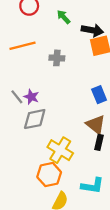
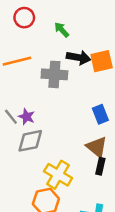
black arrow: (92, 30) -> (79, 57), moved
gray cross: (57, 58) -> (54, 74), size x1.5

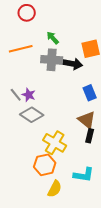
green arrow: (62, 30) -> (53, 38), moved
black arrow: (79, 57) -> (73, 64), moved
gray diamond: (30, 141) -> (32, 115), turned 45

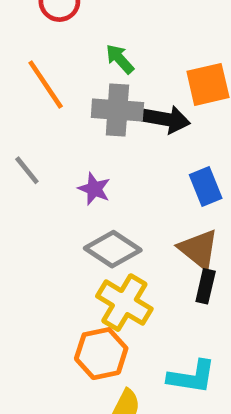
orange line: (21, 49) -> (46, 84), turned 70
gray line: (16, 95) -> (27, 170), moved
purple star: (29, 95) -> (94, 189), moved
gray diamond: (32, 115) -> (113, 249), moved

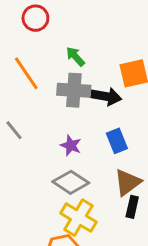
blue rectangle: (206, 187) -> (117, 141), moved
purple star: (94, 189) -> (71, 145), moved
brown triangle: (199, 249) -> (128, 182), turned 44

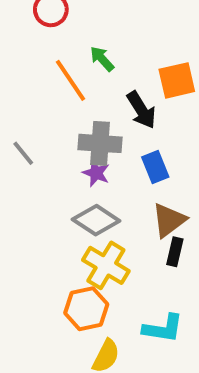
orange line: (26, 73) -> (71, 80), moved
gray cross: (74, 90) -> (100, 143), moved
black arrow: (106, 96) -> (141, 110), turned 48

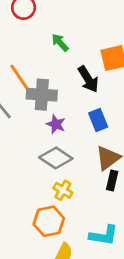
orange line: (71, 80) -> (21, 79), moved
gray cross: (100, 143) -> (42, 95), moved
yellow cross: (106, 265) -> (63, 190), size x0.6

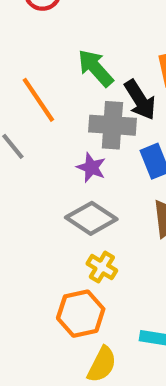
green arrow: (60, 43) -> (95, 68), moved, size x1.4
gray cross: (42, 95) -> (112, 125), moved

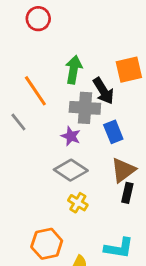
green arrow: (95, 68) -> (74, 70), turned 52
orange hexagon: (81, 314) -> (47, 244), moved

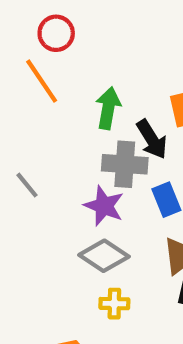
orange line: (35, 91) -> (42, 81), moved
purple star: (71, 136) -> (104, 206), size x1.4
yellow cross: (78, 203) -> (114, 304), turned -30

